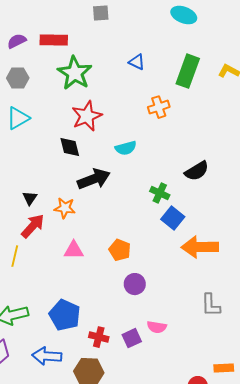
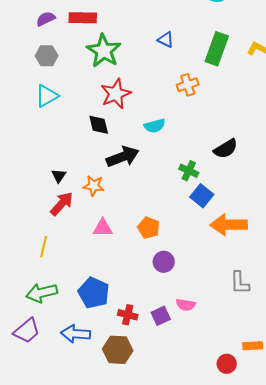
yellow line: (15, 256) -> (44, 247), moved

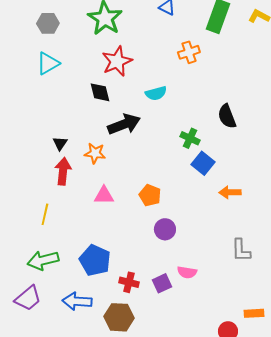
black semicircle: (226, 149) -> (227, 116), turned 100
red arrow: (62, 204) -> (63, 171), turned -36
orange arrow: (229, 225) -> (230, 192), size x0.6

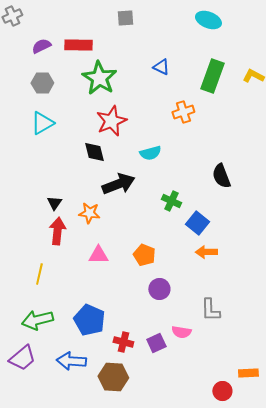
green cross: (190, 138) -> (171, 201), moved
orange arrow: (230, 192) -> (206, 252), moved
gray L-shape: (241, 250) -> (210, 310), moved

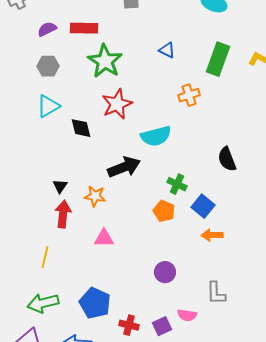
black diamond: (94, 152) -> (81, 128), moved
cyan semicircle: (150, 153) -> (156, 136), size x1.4
orange pentagon: (144, 255) -> (164, 211), moved

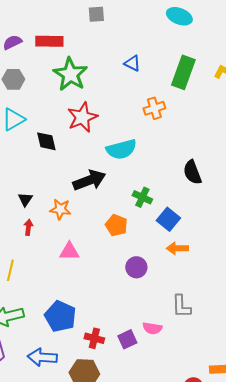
orange pentagon: (164, 211) -> (116, 225), moved
red arrow: (63, 214) -> (28, 227), size x0.6
purple circle: (165, 272) -> (136, 267), moved

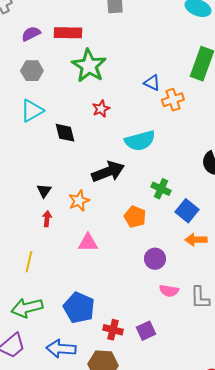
blue triangle: (132, 63) -> (152, 83), moved
red star: (82, 117) -> (101, 109), size x0.6
orange star: (60, 209) -> (79, 201), turned -30
pink semicircle: (152, 328) -> (169, 291), moved

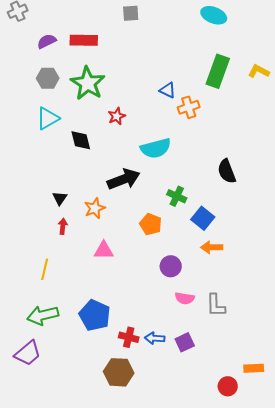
green star: (89, 66) -> (88, 83), moved
purple square: (146, 331) -> (185, 342), moved
blue arrow: (61, 349) -> (155, 338), moved, size x0.7

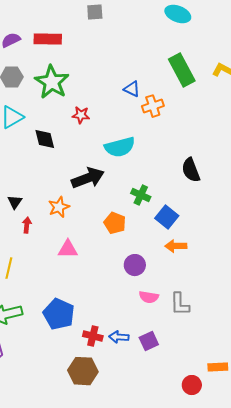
green rectangle: (218, 71) -> (182, 70), turned -48
red star: (117, 116) -> (81, 115), turned 30
black triangle: (60, 198) -> (15, 202), moved

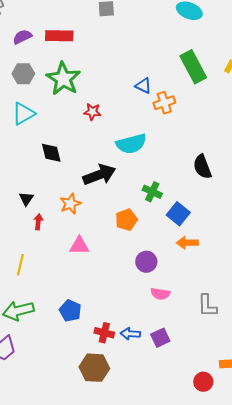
black diamond: (45, 139) -> (51, 153), moved
orange pentagon: (115, 223) -> (126, 220), turned 30
gray L-shape: (180, 304) -> (207, 306), moved
blue pentagon: (59, 314) -> (70, 311), size x0.7

